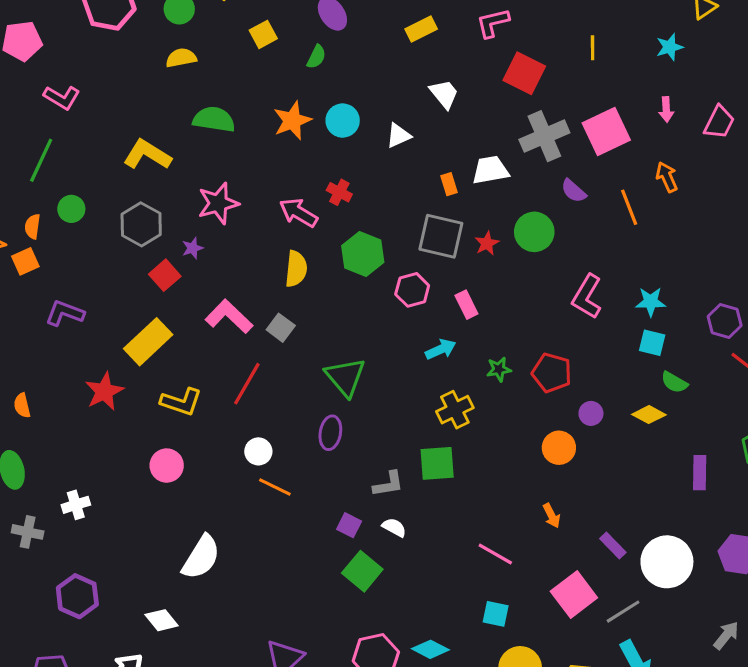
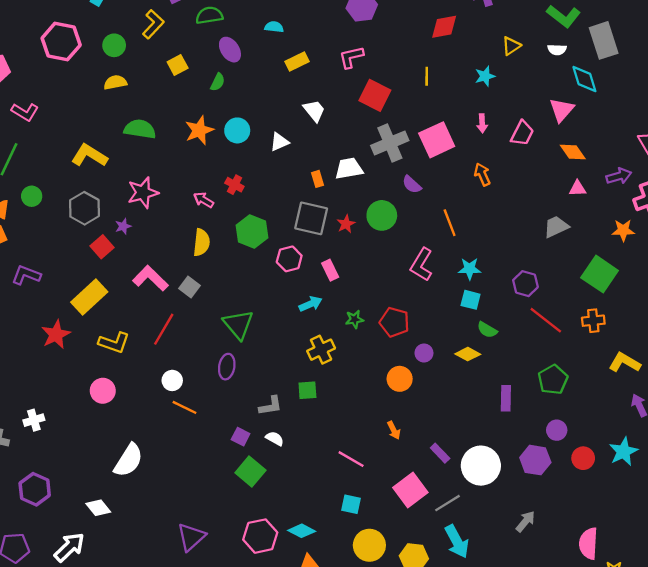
orange line: (629, 207) -> (450, 223), moved
pink arrow: (298, 213) -> (203, 200), size x0.7
green square: (437, 463) -> (307, 390), size x0.7

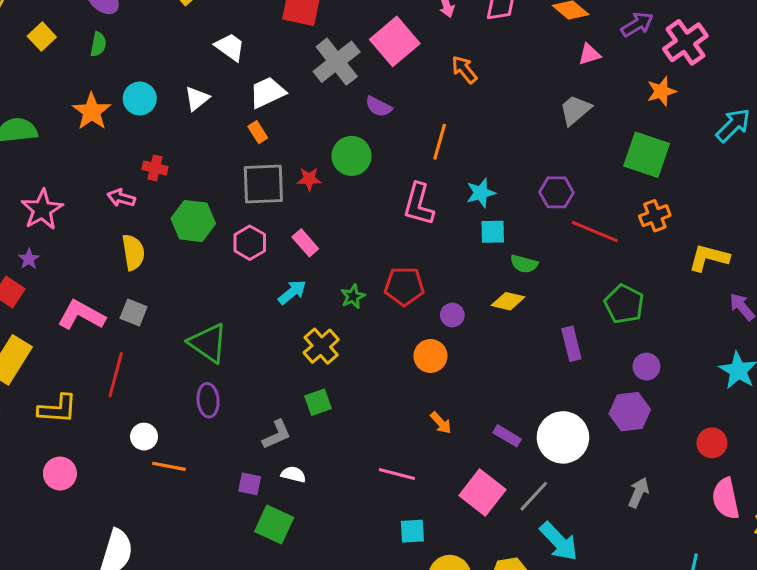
white trapezoid: (349, 169) -> (267, 92), moved
orange line: (450, 223) -> (440, 142), turned 52
red star: (346, 224) -> (309, 179), turned -30
red circle: (583, 458) -> (712, 443), moved

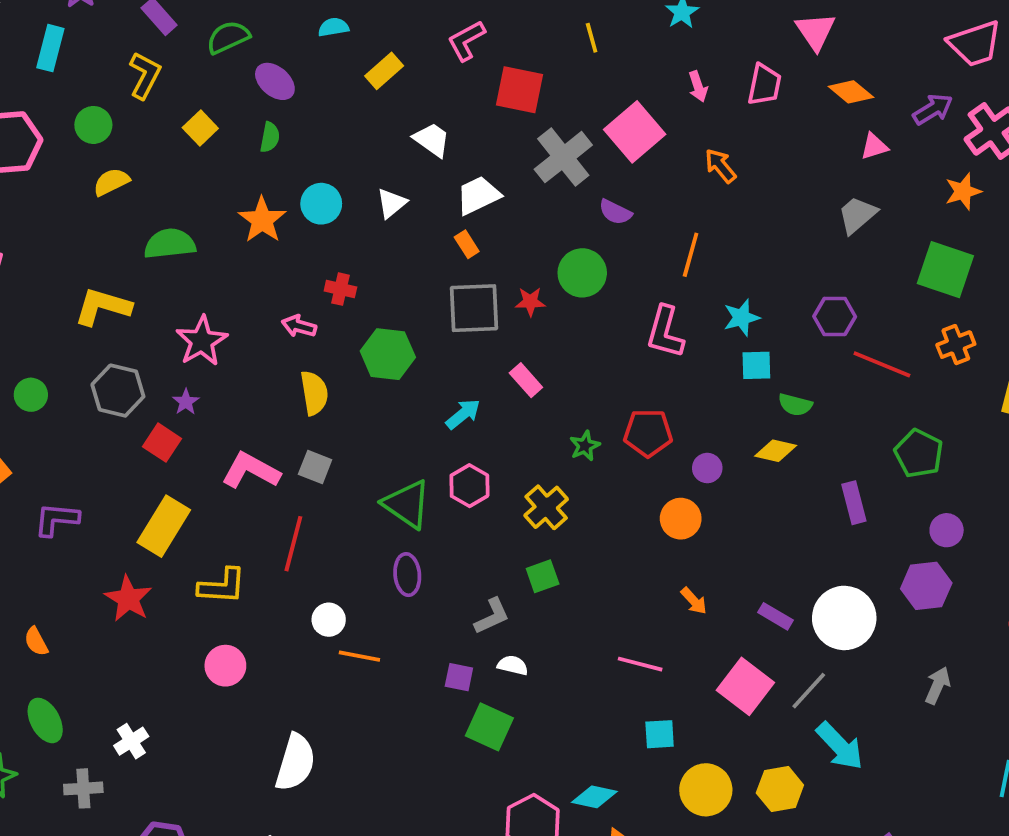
pink hexagon: (250, 243) -> (469, 486), moved
cyan arrow: (292, 292) -> (463, 414), moved

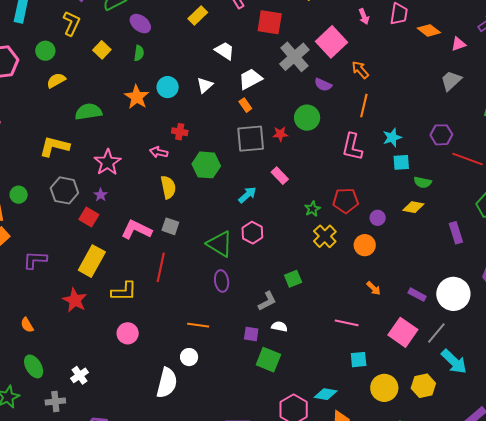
orange diamond: (851, 92) -> (429, 30), moved
orange arrow: (720, 166) -> (360, 70), moved
yellow cross: (546, 507) -> (325, 236), moved
white circle: (329, 620) -> (189, 357), moved

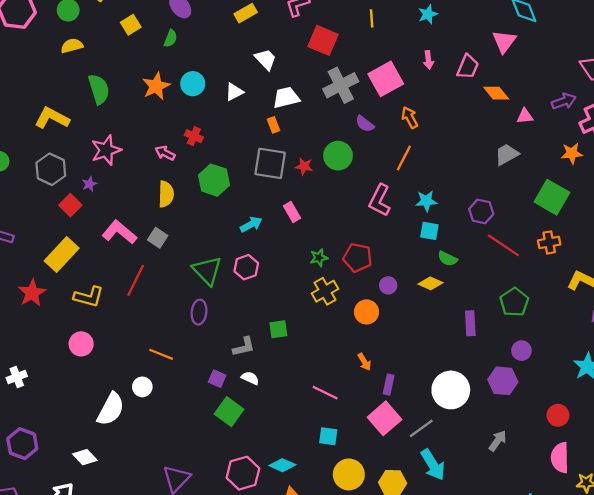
green semicircle: (88, 112) -> (99, 89), turned 68
purple rectangle: (417, 295) -> (389, 385), moved, turned 60

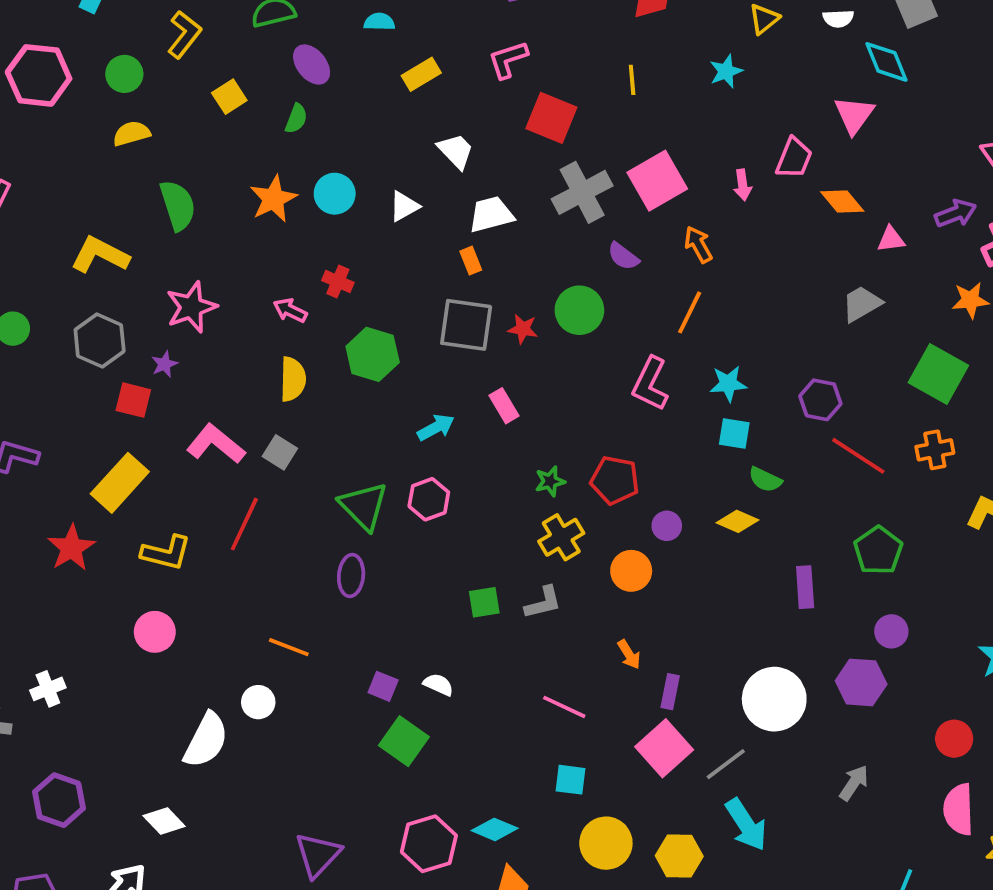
pink arrow: (428, 60) -> (743, 185), moved
red square: (70, 205) -> (133, 400), turned -30
gray L-shape: (244, 347) -> (543, 603), moved

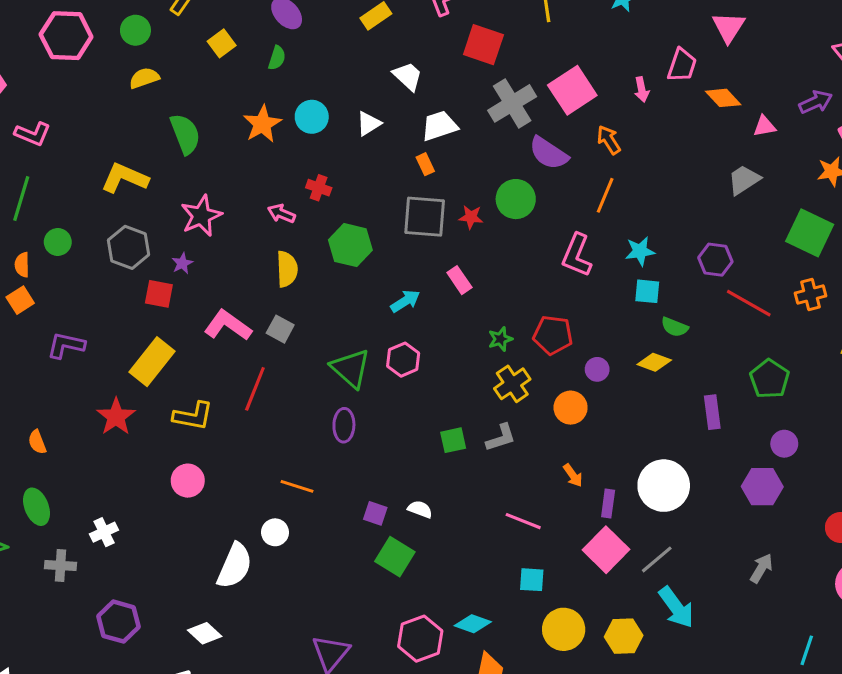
purple semicircle: (623, 256) -> (549, 153), size x1.5
white circle: (774, 699) -> (664, 486), moved

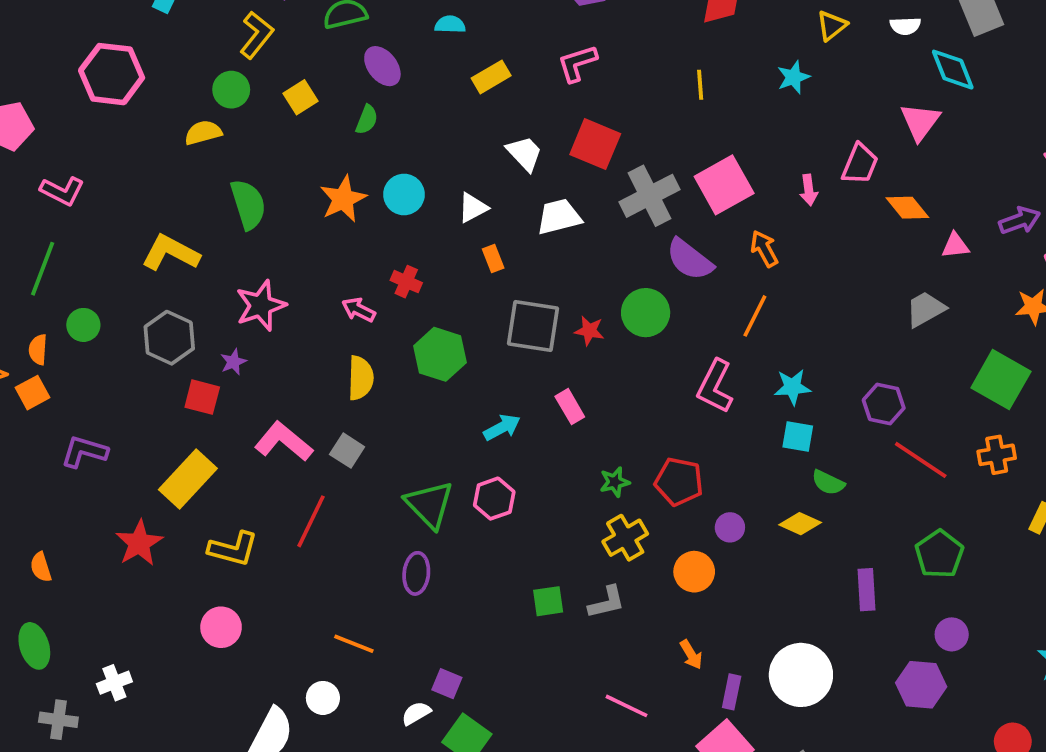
green circle: (135, 30) -> (231, 90), moved
red square: (483, 45) -> (595, 144), moved
orange rectangle: (425, 164) -> (493, 259), moved
white semicircle: (420, 509) -> (416, 713), moved, turned -55

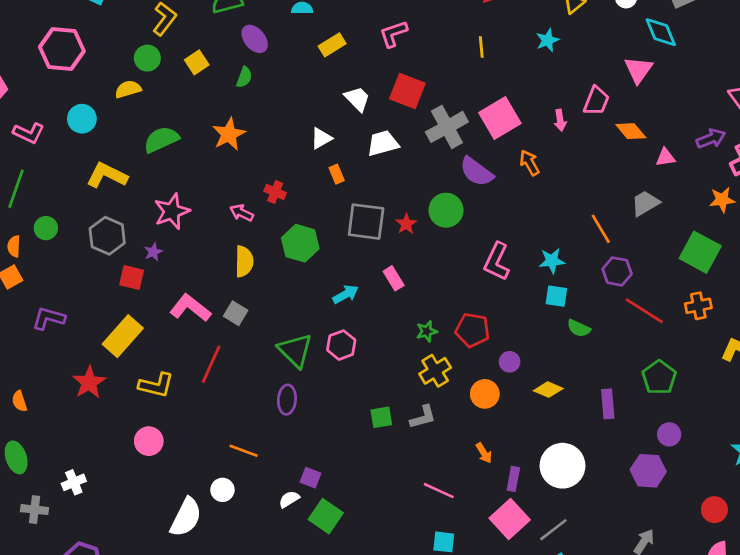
cyan circle: (404, 194) -> (82, 119), moved
green semicircle: (248, 204) -> (161, 140), turned -96
orange line: (755, 316) -> (601, 229), moved, turned -56
red star: (589, 331) -> (406, 224), turned 30
yellow diamond: (800, 524) -> (548, 390), moved

